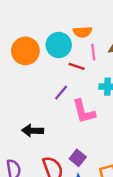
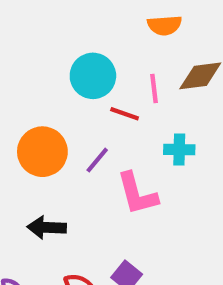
orange semicircle: (82, 32) -> (165, 25), moved
orange circle: (25, 51) -> (42, 152), moved

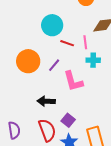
pink line: (154, 88) -> (85, 42), moved
black arrow: (47, 227) -> (46, 101), moved

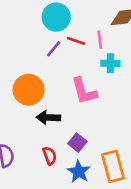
orange circle: (28, 61) -> (28, 90), moved
purple line: (54, 65) -> (54, 49), moved
red semicircle: (47, 130) -> (50, 156), size x0.6

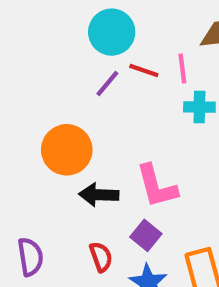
pink L-shape: (84, 91) -> (157, 186), moved

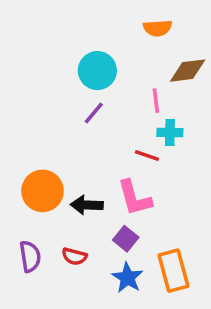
red line: (144, 71) -> (147, 156), moved
orange circle: (67, 150) -> (42, 191), moved
red semicircle: (101, 257) -> (74, 256), moved, turned 125

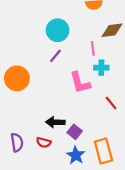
red line: (147, 156) -> (111, 103), moved, turned 32
orange circle: (42, 191) -> (17, 78), moved
pink L-shape: (135, 198) -> (80, 83), moved
black arrow: (87, 205) -> (55, 122), moved

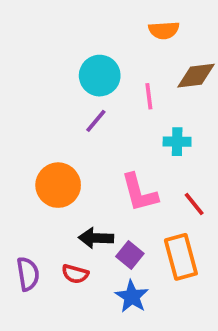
pink line: (93, 48) -> (149, 96), moved
orange circle: (17, 78) -> (58, 185), moved
pink L-shape: (80, 83) -> (139, 193), moved
orange rectangle: (103, 151) -> (181, 257), moved

